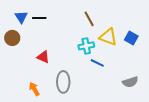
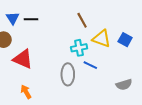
red triangle: (43, 57) -> (23, 59), moved, size x1.5
gray ellipse: (63, 82) -> (68, 74), moved

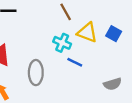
cyan cross: (79, 48) -> (62, 43), turned 35
gray ellipse: (68, 74) -> (36, 73), moved

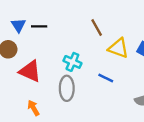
cyan cross: (62, 43) -> (72, 62), moved

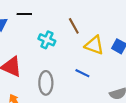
black line: (39, 26) -> (24, 14), moved
cyan cross: (72, 62) -> (47, 40), moved

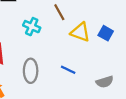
blue line: (82, 73) -> (68, 70), moved

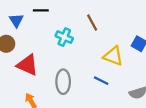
yellow triangle: (80, 32) -> (113, 56), moved

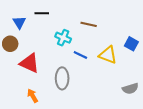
brown line: (92, 23) -> (89, 24), turned -49
blue line: (101, 81) -> (80, 55), moved

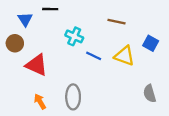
brown line: (89, 24) -> (116, 22), moved
gray ellipse: (62, 78) -> (73, 97), moved
gray semicircle: (130, 89) -> (150, 93), turned 91

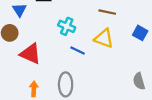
blue line: (94, 56) -> (78, 50), moved
yellow triangle: (124, 56) -> (104, 38), moved
orange arrow: (40, 101) -> (34, 89), turned 32

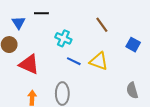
brown line: (107, 12) -> (102, 25), turned 42
yellow triangle: (104, 38) -> (99, 61), moved

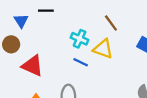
cyan cross: (63, 38) -> (80, 39), moved
yellow triangle: (99, 61) -> (103, 49), moved

